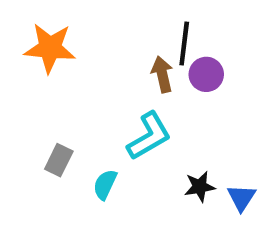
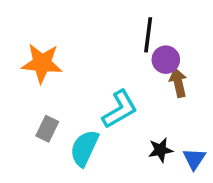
orange star: (50, 48) -> (42, 63), moved
brown arrow: (162, 74) -> (178, 83), moved
cyan semicircle: (105, 184) -> (84, 148), size x1.5

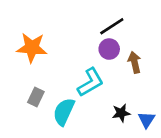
black line: (148, 35) -> (112, 26), turned 50
purple circle: (166, 60) -> (109, 49), moved

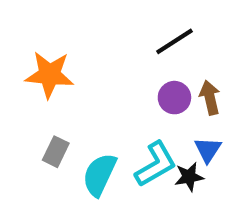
purple circle: (109, 49) -> (174, 98), moved
cyan L-shape: (90, 82) -> (156, 164), moved
blue triangle: (146, 120) -> (208, 150), moved

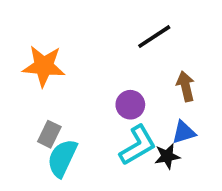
purple circle: (174, 98) -> (130, 105), moved
blue triangle: (208, 150) -> (184, 132), turned 40
cyan semicircle: (99, 175) -> (62, 158), moved

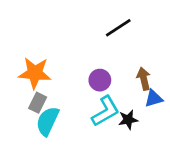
orange star: (44, 66) -> (35, 73), moved
brown arrow: (186, 86) -> (144, 79), moved
blue triangle: (184, 132) -> (154, 98), moved

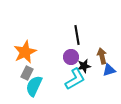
black line: (118, 28) -> (77, 35), moved, turned -66
orange star: (35, 73) -> (25, 52), turned -30
black star: (128, 120) -> (84, 66), moved

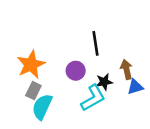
purple circle: (71, 57) -> (76, 71), moved

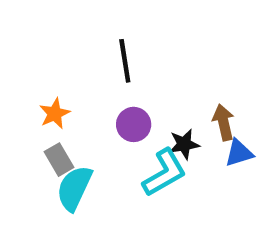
black line: (95, 43) -> (125, 61), moved
orange star: (31, 64) -> (55, 114), size x0.6
gray rectangle: (33, 91) -> (59, 160), turned -56

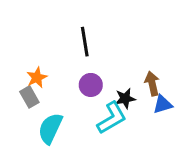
gray rectangle: (59, 160) -> (29, 97), moved

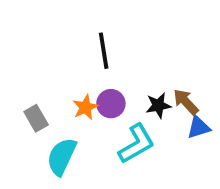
orange star: (37, 78) -> (85, 107), moved
brown arrow: (152, 83) -> (186, 102), turned -30
black star: (125, 98) -> (158, 105), moved

